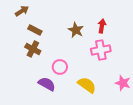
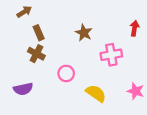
red arrow: (102, 26) -> (134, 28), moved
brown rectangle: (35, 30) -> (39, 33), turned 40
purple semicircle: (47, 84) -> (23, 89), moved, turned 138

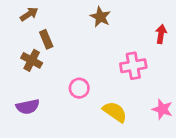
brown star: (84, 33) -> (100, 17), moved
brown cross: (36, 54) -> (32, 60), moved

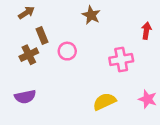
brown cross: (32, 60) -> (29, 55), turned 36
pink circle: (79, 88) -> (67, 51), moved
yellow semicircle: (115, 112) -> (104, 101), turned -60

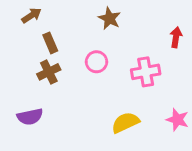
pink circle: (67, 51) -> (96, 62), moved
brown cross: (29, 55) -> (49, 72), moved

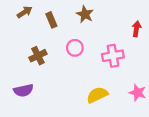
brown rectangle: (50, 43) -> (51, 20), moved

